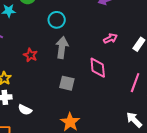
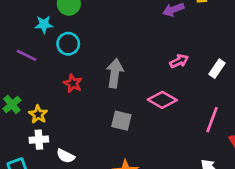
cyan circle: (57, 20) -> (68, 44), moved
pink diamond: (98, 68) -> (162, 100), turned -55

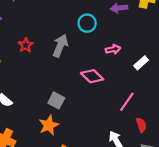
cyan circle: (68, 44) -> (87, 23), moved
gray square: (121, 121) -> (56, 100), moved

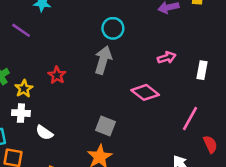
cyan circle: (87, 23) -> (113, 28), moved
red star: (26, 45) -> (57, 75), moved
white rectangle: (141, 63) -> (202, 70), turned -32

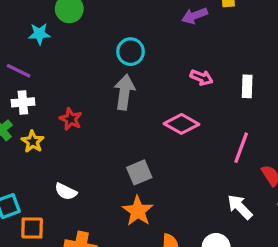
pink arrow: (167, 58) -> (202, 77), turned 48
white cross: (21, 113) -> (23, 102), moved
gray square: (105, 126) -> (139, 172), turned -36

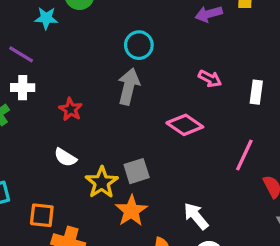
yellow star: (33, 142) -> (102, 182), moved, size x1.4
white semicircle: (66, 192) -> (65, 157), moved
white arrow: (240, 207) -> (196, 216), moved
orange square: (32, 228) -> (42, 215), moved

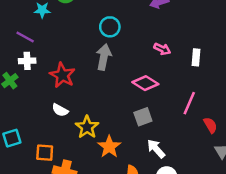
red star: (71, 109) -> (62, 75), size x1.5
gray square: (137, 171) -> (143, 117), moved

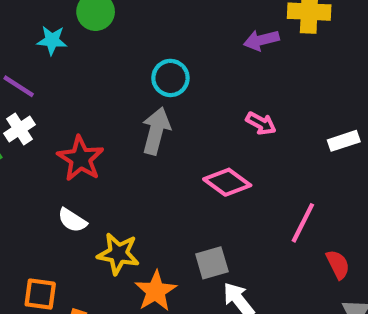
white rectangle: (196, 57) -> (344, 141), moved, turned 63
white cross: (27, 61) -> (19, 129), turned -35
gray square: (143, 117) -> (212, 263), moved
yellow star: (87, 127) -> (118, 254), turned -30

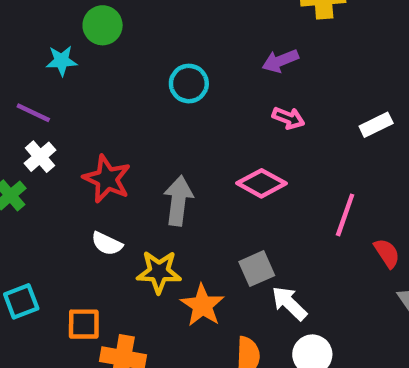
purple arrow: (261, 40) -> (280, 61), moved
gray arrow: (156, 131) -> (178, 201), moved

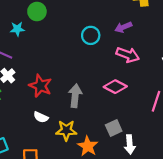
cyan circle: (189, 84) -> (91, 35), moved
pink arrow: (288, 118) -> (128, 55), size x1.5
white arrow: (289, 303) -> (130, 144), turned -138

